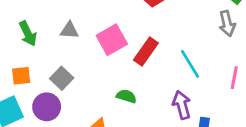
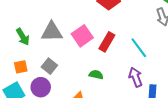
gray triangle: (69, 30) -> (52, 32), size x1.6

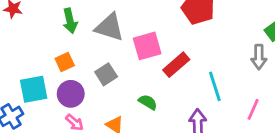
gray square: (49, 66) -> (106, 74), moved
orange square: (21, 67) -> (65, 62), moved, turned -32

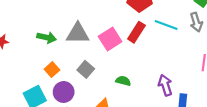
green arrow: (70, 21) -> (47, 38), turned -48
red rectangle: (176, 65) -> (136, 32), moved
cyan line: (215, 86) -> (166, 25), moved, turned -35

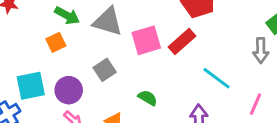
cyan line: (166, 25) -> (216, 78), moved
orange square: (52, 70) -> (56, 42), moved

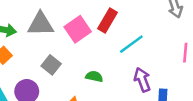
cyan line: (216, 78) -> (131, 44), moved, turned -55

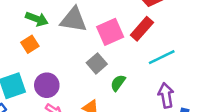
gray square: (51, 65) -> (97, 63), moved
green semicircle: (94, 76) -> (118, 83), turned -77

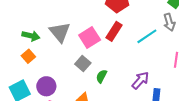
gray triangle: (74, 20) -> (60, 32), turned 50
cyan line: (162, 57) -> (147, 36), moved
purple arrow: (166, 95) -> (140, 80), turned 60

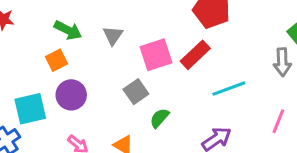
gray triangle: (60, 32) -> (113, 36), size x0.6
cyan line: (147, 36) -> (229, 89), moved
purple circle: (46, 86) -> (71, 95), moved

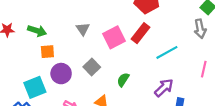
green arrow: (68, 30) -> (37, 31), moved
orange square: (57, 60) -> (47, 52), turned 32
gray square: (136, 92) -> (92, 67), moved

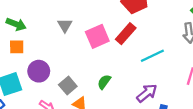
orange square: (47, 52) -> (17, 47), moved
gray square: (92, 67) -> (68, 85), moved

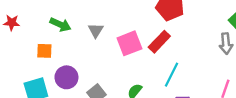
green arrow: (16, 24) -> (60, 25), moved
cyan line: (152, 56) -> (172, 75), moved, turned -40

